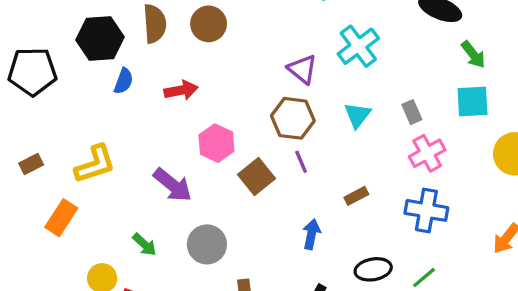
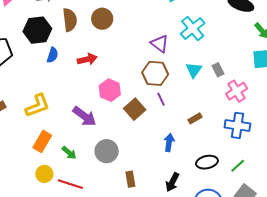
gray rectangle: (412, 112) -> (218, 70), moved
orange rectangle: (61, 218) -> (42, 141), moved

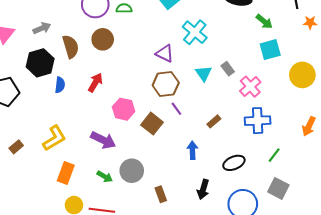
red arrow: (87, 59) -> (95, 83), turned -36
green arrow: (69, 153) -> (105, 177), moved
green line: (238, 166) -> (274, 155), moved

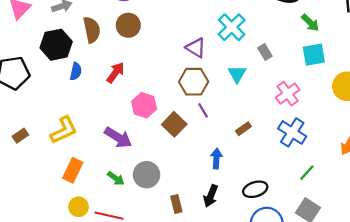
gray rectangle: (228, 69) -> (265, 52), moved
blue cross: (258, 121) -> (292, 132), turned 30
black ellipse: (234, 163) -> (255, 189), moved
black arrow: (203, 189) -> (211, 196), moved

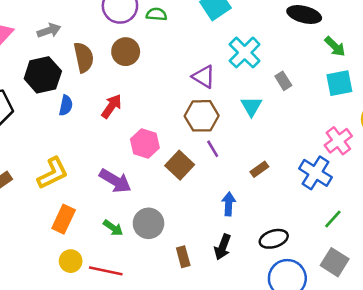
pink cross: (288, 94) -> (338, 141), moved

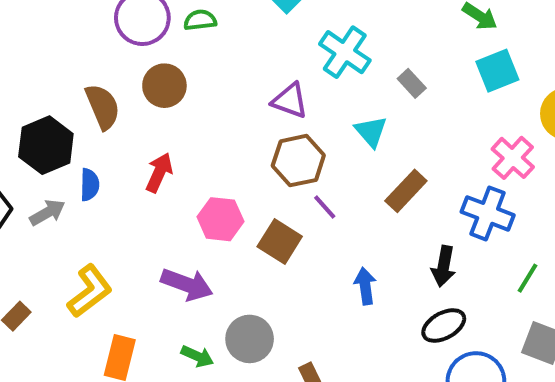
gray arrow: (49, 31) -> (47, 213), moved
brown rectangle: (259, 169) -> (406, 191), moved, size x1.5
black arrow: (223, 247) -> (444, 266), moved

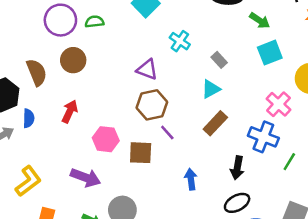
cyan cross: (345, 52) -> (180, 41), size x0.7
cyan triangle: (371, 131) -> (211, 89), moved, turned 42
brown square: (280, 242) -> (141, 153), turned -30
green line: (528, 278) -> (289, 162), moved

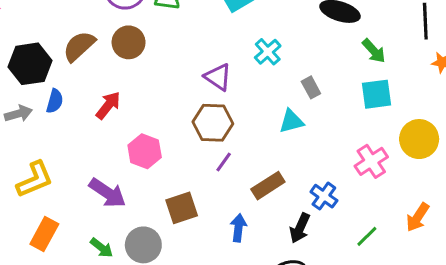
brown semicircle: (37, 72) -> (79, 46), turned -124
brown rectangle: (215, 123) -> (268, 186), moved
purple line: (167, 132) -> (224, 162), turned 63
blue cross: (263, 137) -> (324, 196), moved, size x0.7
brown square: (141, 153) -> (182, 208), moved, turned -35

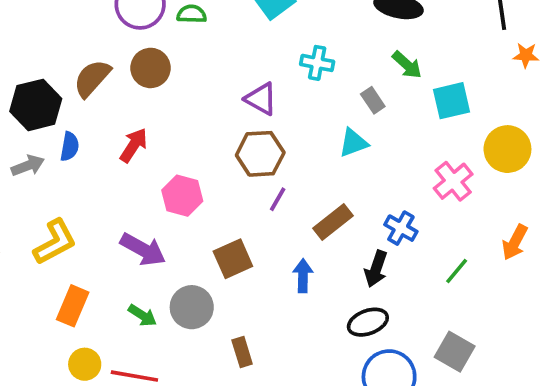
green arrow: (374, 51) -> (407, 65), moved
cyan cross: (268, 52) -> (317, 63), turned -32

